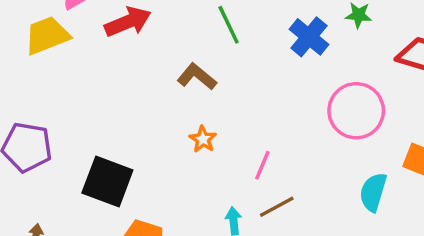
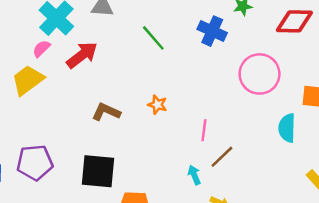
brown L-shape: (197, 77) -> (106, 112), moved
orange star: (203, 139) -> (157, 105), moved

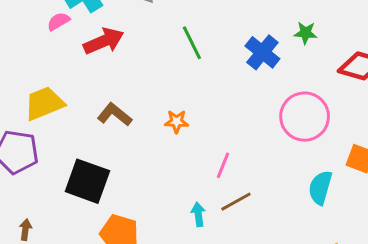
yellow trapezoid: (28, 80) -> (44, 103), moved
orange star: (157, 105) -> (177, 121), turned -30

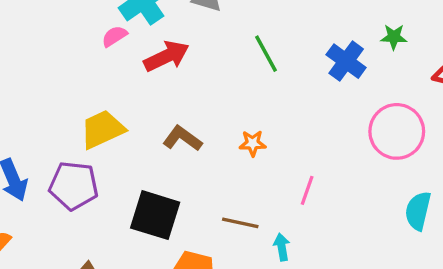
brown line: (236, 202) -> (240, 223), moved, turned 44

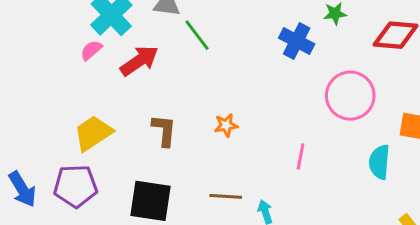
green line: (266, 54) -> (197, 35), moved
brown L-shape: (182, 138) -> (164, 130), turned 68
pink line: (307, 190) -> (301, 156), moved

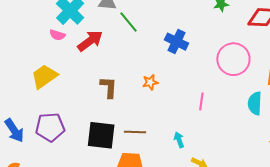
blue cross: (297, 41) -> (177, 42), moved
pink semicircle: (91, 50) -> (57, 35), turned -119
yellow trapezoid: (93, 133) -> (44, 76), moved
brown line: (226, 196) -> (135, 132), moved

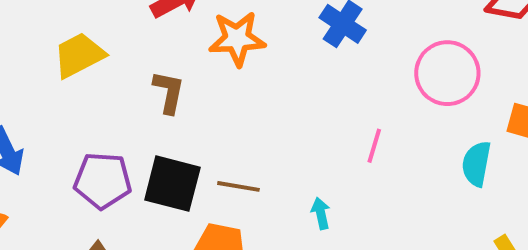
orange star: (150, 82) -> (237, 39), moved, size x1.8
brown L-shape: (109, 87) -> (169, 92), moved
purple pentagon: (50, 127) -> (103, 180), moved

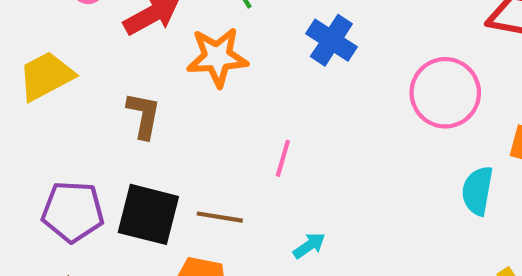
pink line: (374, 146) -> (283, 158), moved
cyan arrow: (321, 213) -> (309, 246), turned 68

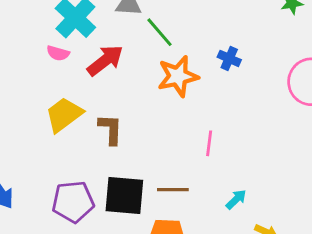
blue cross: (331, 40) -> (229, 58), size x0.7
orange star: (217, 57) -> (178, 76), moved
yellow trapezoid: (46, 76) -> (64, 115), moved

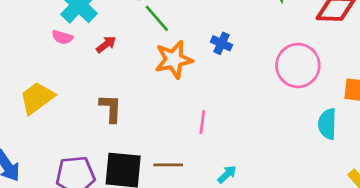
red arrow: (105, 60) -> (106, 44), size x0.6
yellow trapezoid: (64, 115) -> (37, 98), moved

